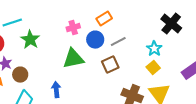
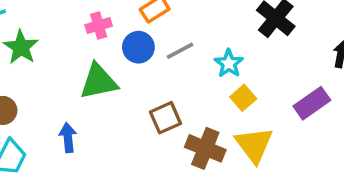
cyan star: (154, 49) -> (229, 63), moved
brown square: (110, 65) -> (166, 118), moved

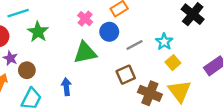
pink cross: (99, 25) -> (85, 19), turned -32
gray line: (180, 51) -> (134, 45), moved

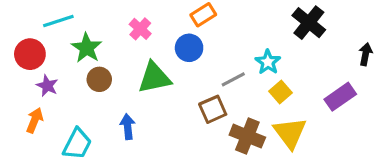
pink cross: (85, 19) -> (140, 29), moved
gray line: (134, 45) -> (233, 79), moved
brown circle: (27, 70) -> (99, 79), moved

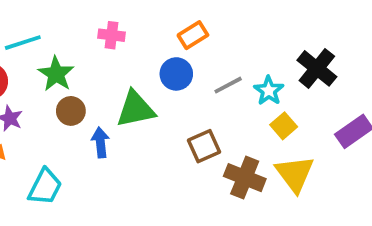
black cross: (309, 23) -> (317, 68), moved
pink cross: (140, 29) -> (112, 35), moved, turned -35
gray line: (233, 79) -> (228, 85), moved
blue arrow: (128, 127) -> (100, 142), moved

